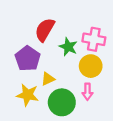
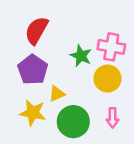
red semicircle: (45, 30) -> (37, 30), moved
pink arrow: (87, 92) -> (113, 118), moved

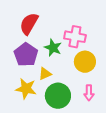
pink cross: (111, 47) -> (75, 37), moved
green star: (81, 56) -> (53, 48), moved

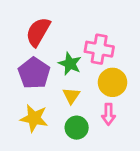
yellow triangle: (45, 74) -> (71, 96), moved, turned -32
pink arrow: (89, 93) -> (108, 114), moved
green circle: (58, 96) -> (77, 128), size x0.7

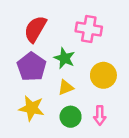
pink cross: (99, 49) -> (89, 29), moved
yellow triangle: (71, 96) -> (66, 87), turned 35
pink arrow: (108, 114) -> (100, 115), moved

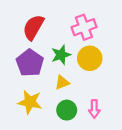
pink cross: (89, 29) -> (84, 27), turned -30
green star: (64, 58) -> (61, 55), turned 30
yellow circle: (103, 75) -> (90, 58), moved

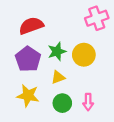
red semicircle: (33, 27) -> (31, 26), turned 40
pink cross: (84, 27) -> (97, 18), moved

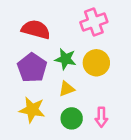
pink cross: (97, 18) -> (94, 22), moved
red semicircle: (31, 26) -> (36, 29), turned 35
green star: (57, 52) -> (65, 59), turned 30

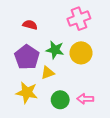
red semicircle: (36, 29) -> (30, 25), size x0.6
yellow triangle: (67, 89) -> (48, 73), moved
pink arrow: (101, 117) -> (85, 99), turned 91

